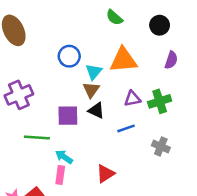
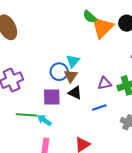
blue circle: (69, 56) -> (59, 72), moved
orange triangle: (123, 60) -> (102, 27), moved, turned -40
cyan arrow: (64, 157) -> (44, 120), moved

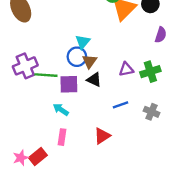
cyan triangle: (73, 61) -> (83, 42), moved
blue line: (99, 108) -> (121, 105), moved
green line: (26, 115) -> (46, 75), moved

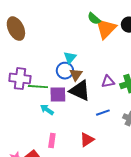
purple cross: (25, 66) -> (20, 79), turned 30
black triangle: (94, 80) -> (80, 91), size x1.6
cyan arrow: (61, 109) -> (47, 110), moved

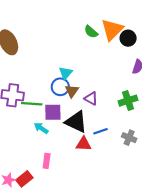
orange triangle: (106, 29) -> (112, 30), moved
purple triangle: (108, 82) -> (91, 98), moved, turned 40
black triangle: (80, 91) -> (76, 122), moved
red triangle: (87, 140) -> (84, 144), moved, turned 35

